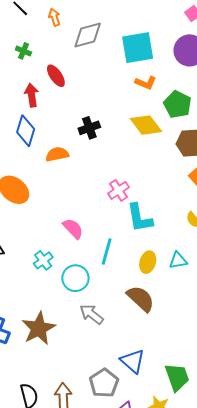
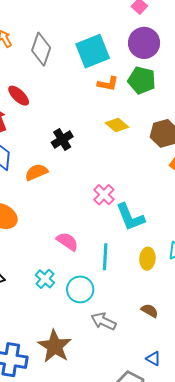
gray diamond: (88, 35) -> (41, 49), turned -44
green pentagon: (177, 104) -> (142, 80), moved
yellow diamond: (146, 125) -> (117, 125), size x0.7
brown semicircle: (141, 299) -> (150, 311), moved, size x0.6
blue triangle: (133, 361) -> (153, 359), size x0.6

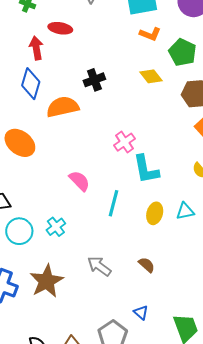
green pentagon: (142, 80) -> (183, 52), moved
red ellipse: (19, 96) -> (60, 28), turned -45
orange semicircle: (36, 172) -> (63, 107), size x1.4
cyan cross: (45, 279) -> (56, 227), moved
cyan circle: (80, 289) -> (19, 231), moved

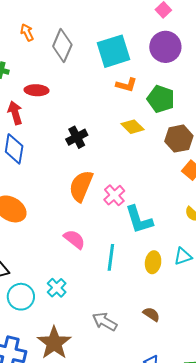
orange semicircle: (63, 107) -> (81, 186), moved, turned -48

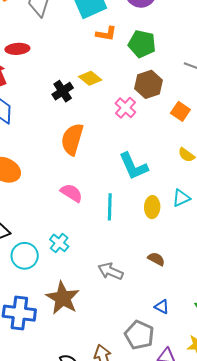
yellow diamond: (132, 127) -> (90, 78), moved
brown hexagon: (179, 139) -> (148, 84), moved
pink cross: (114, 195) -> (125, 108), moved

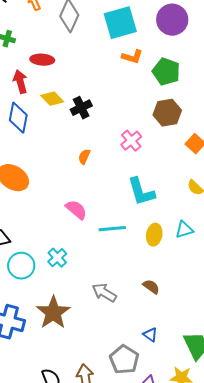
yellow diamond: (90, 78) -> (52, 99), moved
pink cross: (125, 108) -> (131, 141), moved
orange semicircle: (72, 139) -> (84, 157), size x0.5
cyan line: (110, 207) -> (112, 229), turned 76

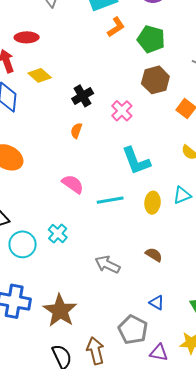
orange L-shape: (132, 57) -> (116, 27), turned -45
black cross: (81, 108) -> (83, 96), moved
brown star: (53, 313) -> (60, 311), moved

